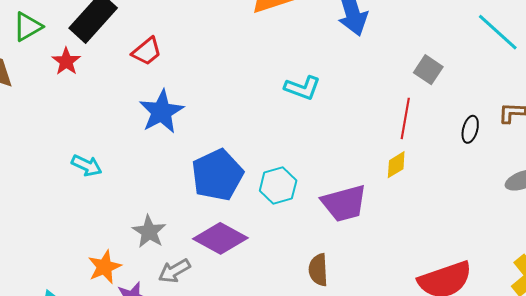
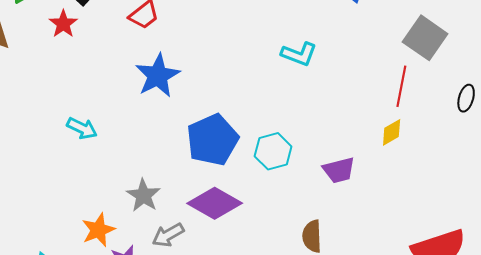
gray square: (428, 70) -> (425, 38), size x1.5
purple trapezoid: (344, 203) -> (339, 170), size x0.7

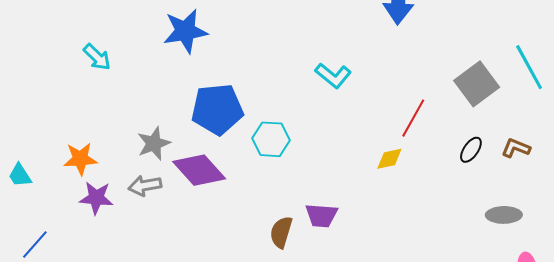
gray square: (425, 38) -> (477, 84), moved
cyan L-shape: (299, 54) -> (333, 76), moved
purple trapezoid: (339, 170) -> (321, 215), moved
gray star: (143, 195) -> (154, 143), moved

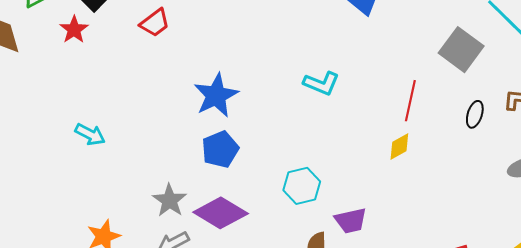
blue star: (185, 31) -> (216, 95), moved
blue pentagon: (217, 109) -> (220, 149), size x0.7
cyan hexagon: (271, 139) -> (302, 186), moved

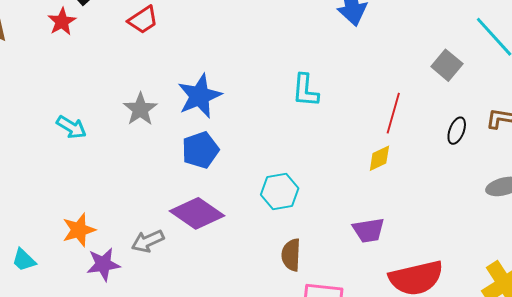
gray square: (461, 50) -> (447, 65), size x0.7
cyan L-shape: (321, 83) -> (305, 90), turned 69
gray star: (169, 200) -> (140, 109), moved
purple trapezoid: (351, 221) -> (369, 230), moved

